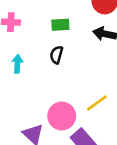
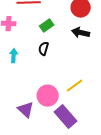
green rectangle: (60, 25) -> (47, 26), turned -32

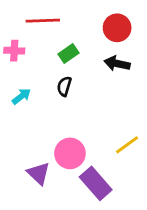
cyan arrow: (14, 56) -> (21, 96), turned 48
yellow line: (75, 86) -> (127, 145), moved

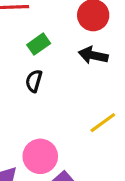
yellow line: (127, 145) -> (103, 123), moved

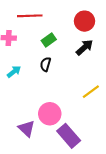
black arrow: (93, 55) -> (84, 47), turned 126

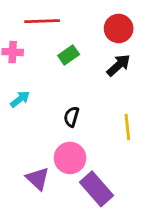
black semicircle: (46, 64) -> (71, 117), moved
yellow line: (91, 92) -> (127, 127), turned -60

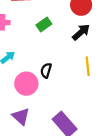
yellow line: (127, 127) -> (88, 66), moved
pink circle: (70, 158) -> (26, 84), moved

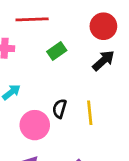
yellow line: (88, 66) -> (90, 113), moved

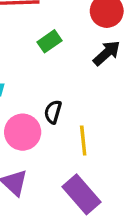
yellow line: (90, 113) -> (83, 141), moved

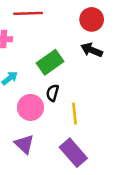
green rectangle: (50, 41) -> (50, 62), moved, size x1.5
black arrow: (107, 53) -> (92, 50), turned -115

